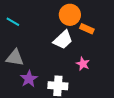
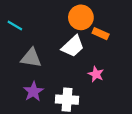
gray triangle: (15, 58) -> (31, 58), moved

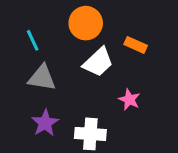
orange circle: (81, 17) -> (86, 23), moved
cyan line: (15, 25) -> (33, 40), moved, turned 35

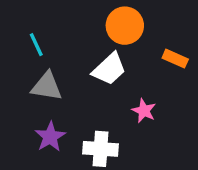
orange circle: (86, 23) -> (125, 26), moved
orange rectangle: (136, 45) -> (175, 59), moved

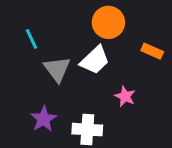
gray triangle: (47, 86) -> (57, 69), moved, turned 44

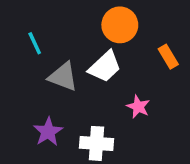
orange rectangle: (152, 51) -> (168, 57), turned 35
gray triangle: (57, 69) -> (63, 77), turned -32

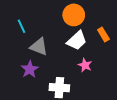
white trapezoid: (105, 67) -> (77, 41), moved
purple star: (48, 132) -> (30, 69), moved

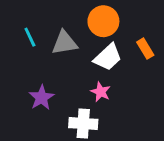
gray triangle: (39, 47) -> (65, 43), moved, turned -30
pink star: (85, 65) -> (101, 92), moved

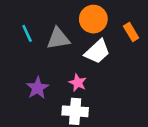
orange rectangle: (145, 49) -> (131, 32), moved
pink star: (101, 92) -> (78, 83), moved

